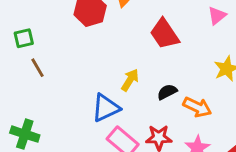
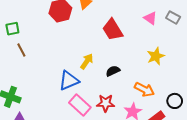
pink triangle: (217, 16) -> (150, 18), turned -48
orange arrow: (197, 107) -> (144, 90), moved

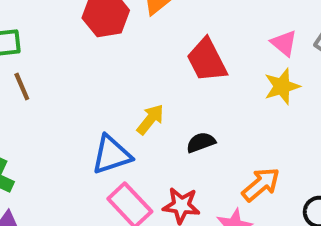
yellow star: (156, 56) -> (282, 86), moved
orange arrow: (144, 90) -> (261, 184), turned -72

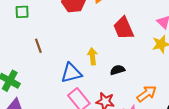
brown line: (22, 87) -> (38, 46), moved
yellow arrow: (150, 119) -> (92, 56), turned -49

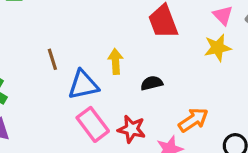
brown line: (38, 46) -> (52, 59), moved

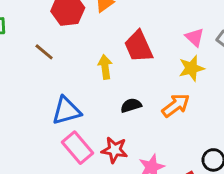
brown line: (52, 59) -> (44, 52), moved, turned -30
yellow arrow: (115, 61) -> (105, 67), moved
orange arrow: (193, 120) -> (176, 105), moved

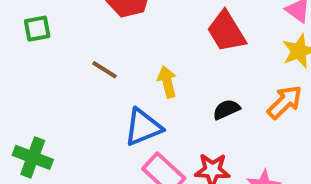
brown line: (44, 52) -> (105, 70), moved
yellow arrow: (105, 67) -> (167, 82), moved

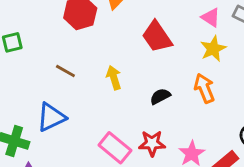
orange arrow: (285, 102) -> (204, 88), turned -64
blue triangle: (143, 127) -> (51, 117), moved

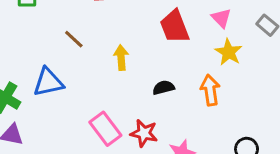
pink triangle: (211, 17) -> (221, 18), moved
yellow star: (213, 49) -> (229, 52), turned -30

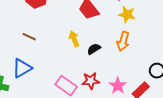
yellow arrow: (121, 57) -> (74, 39), moved
orange arrow: (210, 90) -> (123, 41), turned -138

